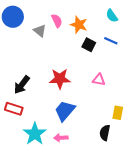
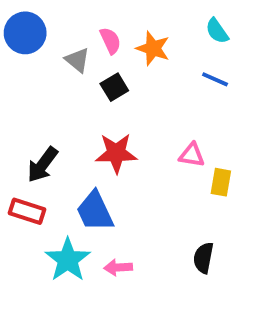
black square: (89, 45) -> (114, 87), moved, turned 32
blue trapezoid: (65, 111) -> (95, 211), moved, turned -65
yellow rectangle: (118, 113) -> (221, 182), moved

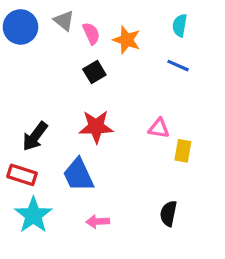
cyan semicircle: (217, 31) -> (180, 25), turned 45
gray triangle: (77, 60) -> (64, 21), moved
cyan star: (68, 260) -> (33, 215), moved

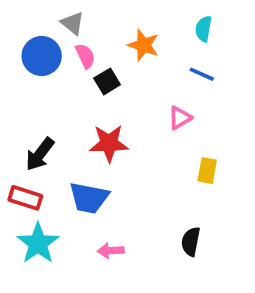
blue circle: (21, 27) -> (42, 56), moved
pink semicircle: (91, 33) -> (85, 56), moved
pink triangle: (159, 128) -> (180, 118), moved, turned -40
blue trapezoid: (78, 175) -> (89, 198), turned -54

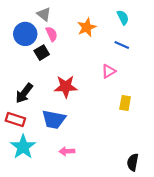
cyan semicircle: (204, 29) -> (123, 17), turned 144
orange star: (143, 45) -> (87, 27), turned 30
black square: (107, 81) -> (42, 53), moved
black semicircle: (191, 242) -> (133, 162), moved

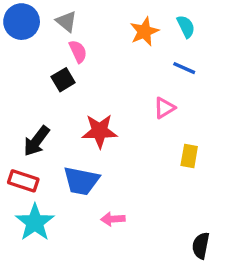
orange star: (87, 27) -> (144, 32), moved
blue circle: (25, 34) -> (22, 22), moved
pink arrow: (67, 151) -> (113, 219), moved

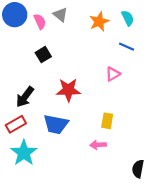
gray triangle: (66, 22) -> (60, 15), moved
pink semicircle: (78, 51) -> (40, 22), moved
yellow rectangle: (189, 156) -> (107, 121), moved
red rectangle: (23, 181) -> (16, 124), turned -48
pink arrow: (113, 219) -> (98, 145), moved

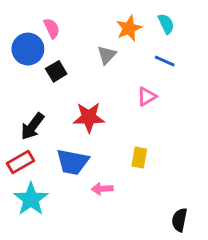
blue circle: (15, 15) -> (28, 49), moved
gray triangle: (60, 15) -> (107, 55), moved, turned 35
pink arrow: (98, 145) -> (102, 189), moved

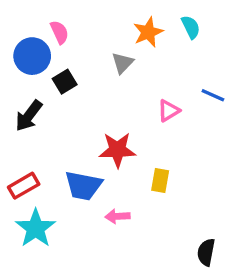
blue line: (165, 61) -> (213, 95), moved
red star: (89, 117) -> (117, 150), moved
black arrow: (32, 126) -> (29, 116), moved

